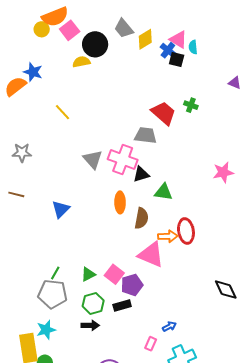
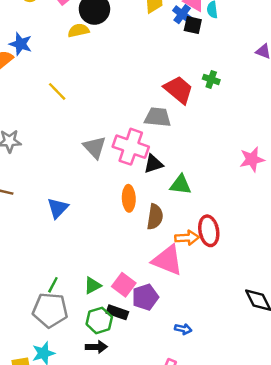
black rectangle: (122, 306) -> (117, 312), moved, turned 36
blue arrow: (169, 326) -> (183, 329), moved, turned 40

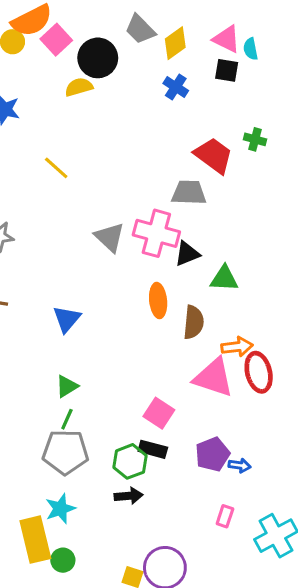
blue cross: (182, 14) -> (176, 87), moved
red ellipse: (209, 231) -> (259, 372), moved
green triangle: (93, 285) -> (67, 386), moved
purple pentagon: (145, 297) -> (213, 454), moved

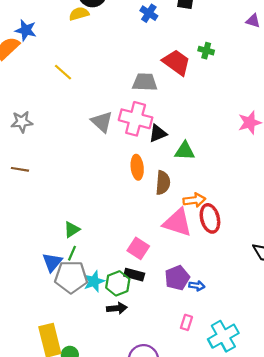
gray trapezoid: (189, 193) -> (145, 82), moved
blue triangle: (67, 319) -> (52, 262), moved
cyan star: (60, 509) -> (94, 281), moved

